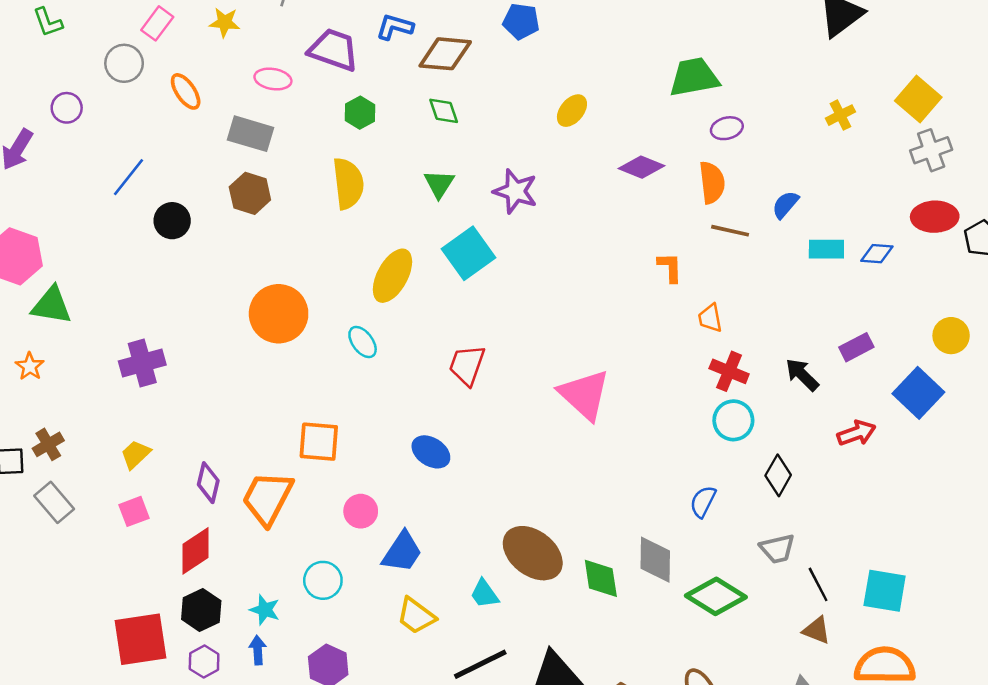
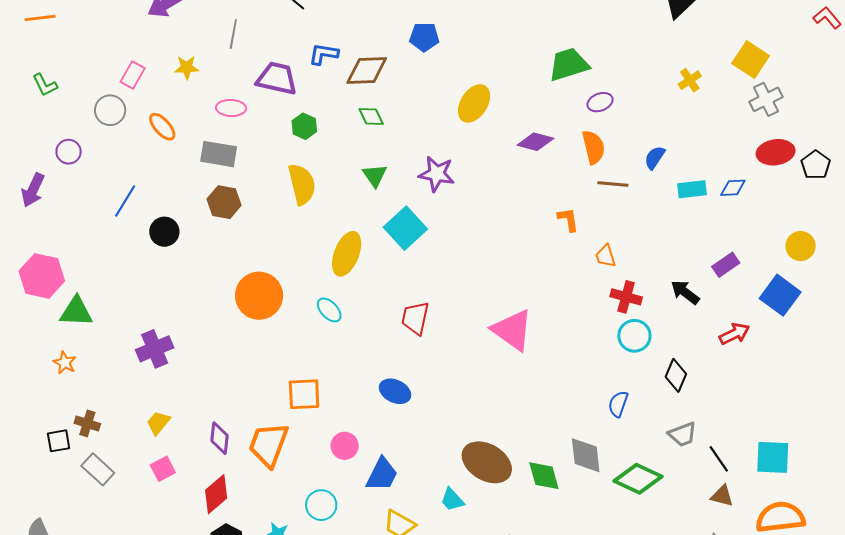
yellow ellipse: (572, 111) -> (474, 103), size x1.4
brown cross: (48, 444) -> (87, 423), turned -35

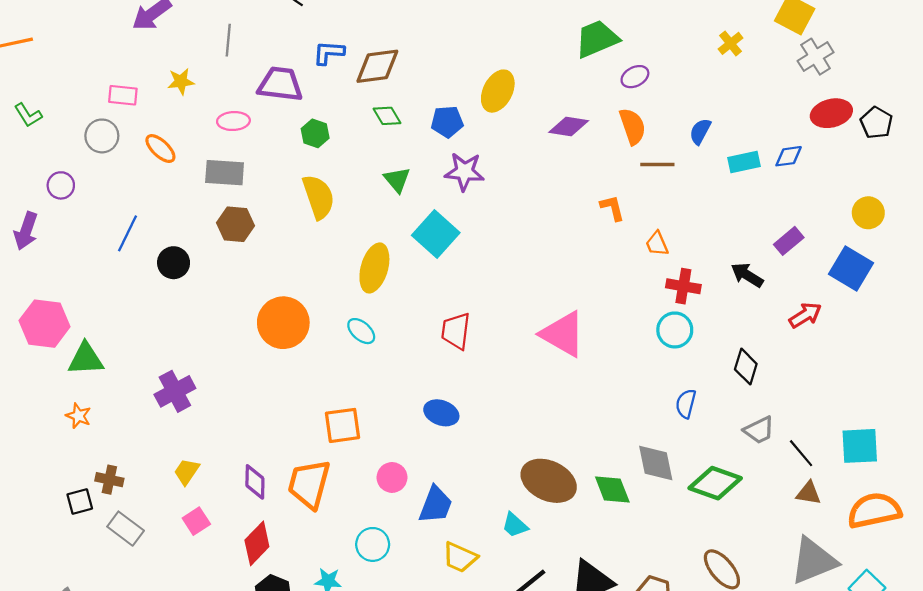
blue pentagon: (424, 37) -> (447, 122), moved
pink rectangle: (133, 75) -> (123, 95), turned 72
cyan circle: (634, 336) -> (675, 330), moved

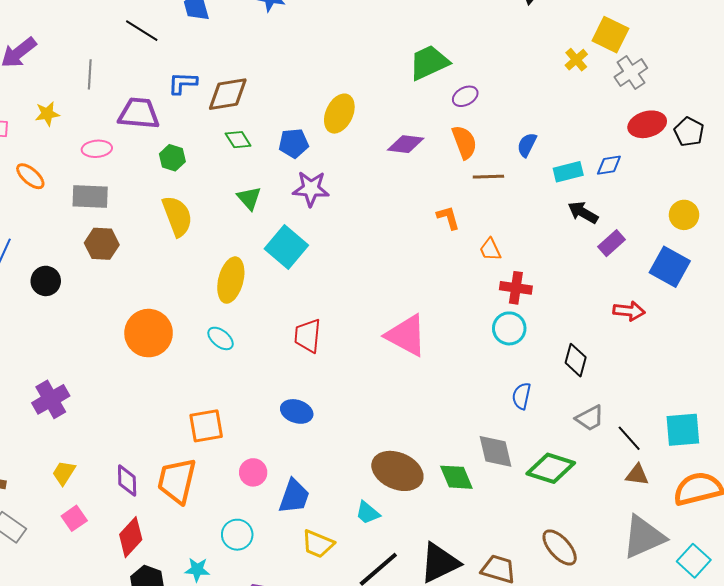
yellow cross: (731, 43) -> (576, 60), moved
black arrow: (747, 275) -> (583, 212), moved
red arrow: (805, 315) -> (629, 311), turned 40

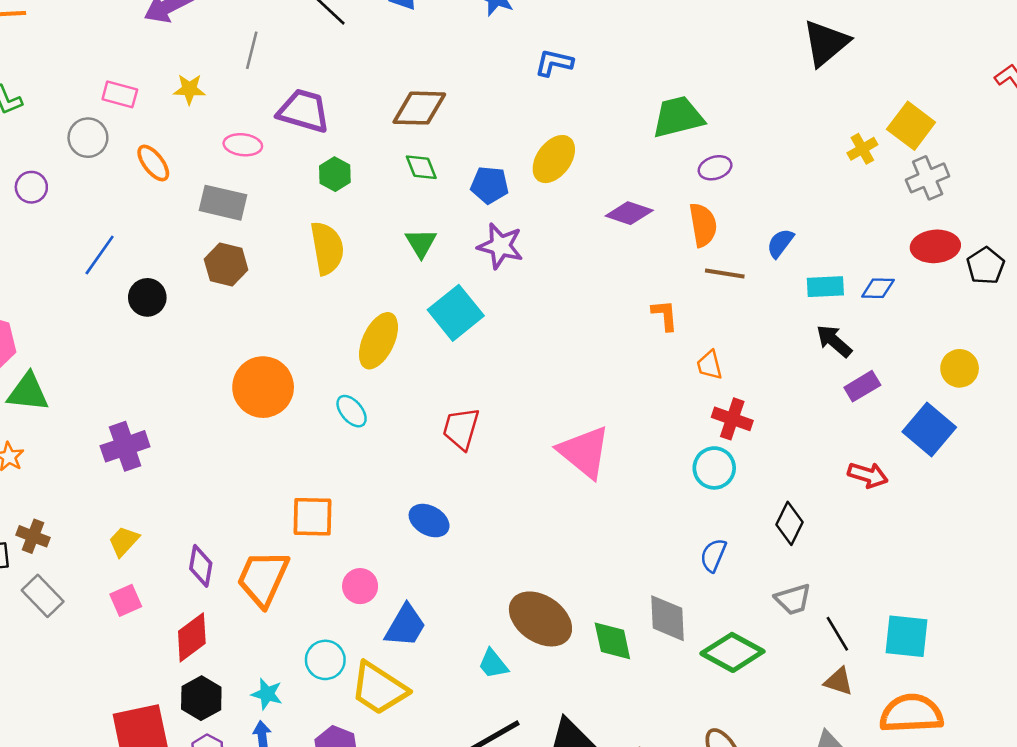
blue L-shape: (182, 83) -> (554, 63), moved
yellow trapezoid: (318, 544) -> (379, 688), moved, size x1.4

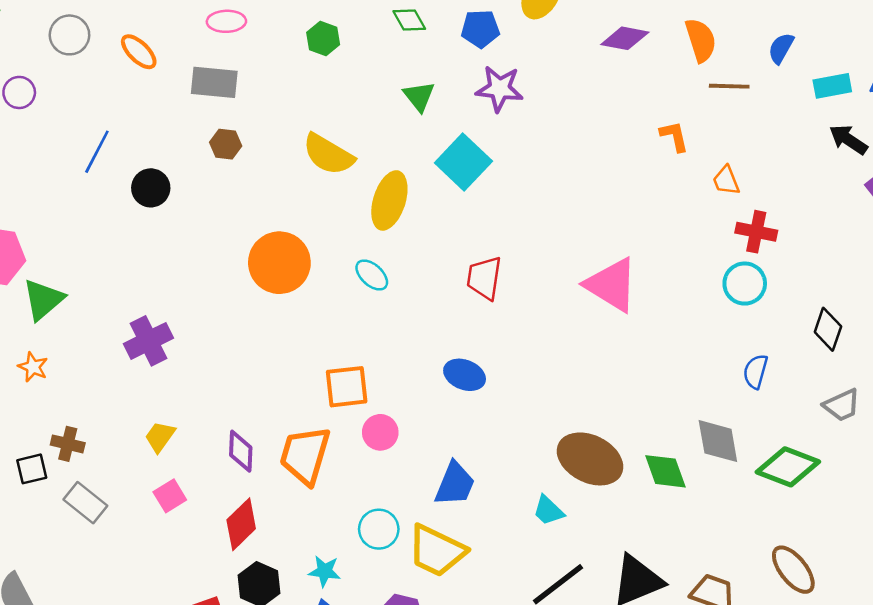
yellow semicircle: (327, 248) -> (328, 154), moved, turned 138
brown hexagon: (226, 264) -> (226, 144), size x0.7
green triangle: (28, 392) -> (43, 300), turned -39
pink circle: (360, 586) -> (380, 432), moved

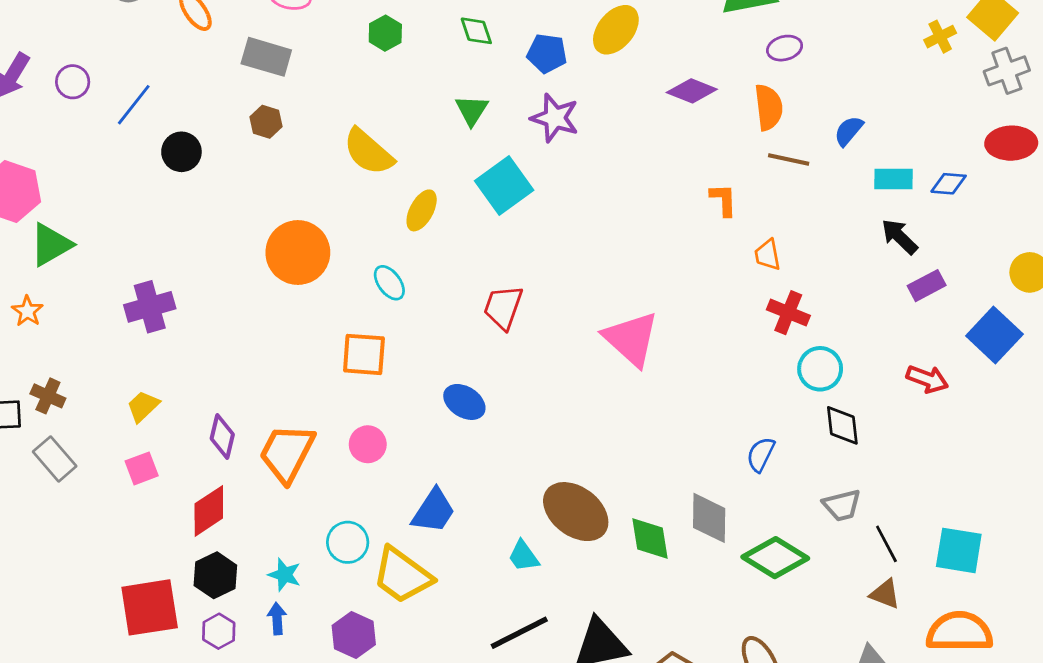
purple circle: (19, 92) -> (73, 82), moved
yellow ellipse: (389, 200) -> (422, 210), size x0.7
cyan circle: (745, 284) -> (820, 369), moved
black diamond: (828, 329) -> (842, 425), turned -36
orange square: (347, 387) -> (364, 354), moved

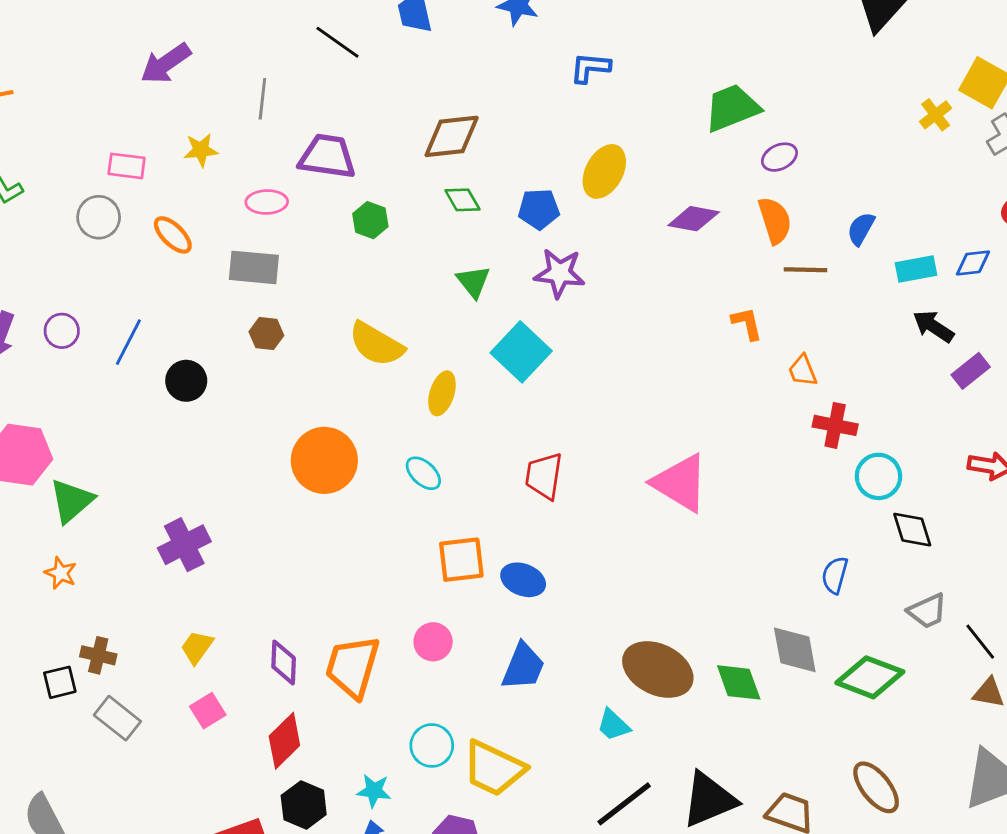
orange square: (364, 354) -> (461, 560), moved
blue trapezoid: (434, 511) -> (523, 667), moved

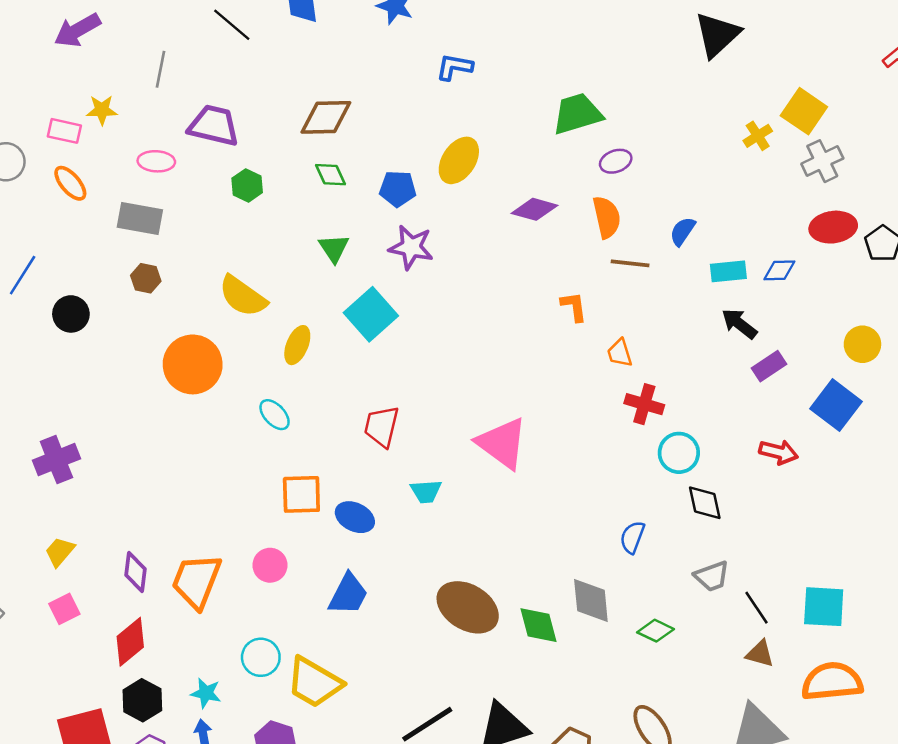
pink rectangle: (127, 166) -> (64, 131), moved
orange circle: (324, 460) -> (193, 364), moved
green diamond: (870, 677) -> (656, 631), size x0.6
cyan trapezoid: (613, 725) -> (426, 491), moved, turned -52

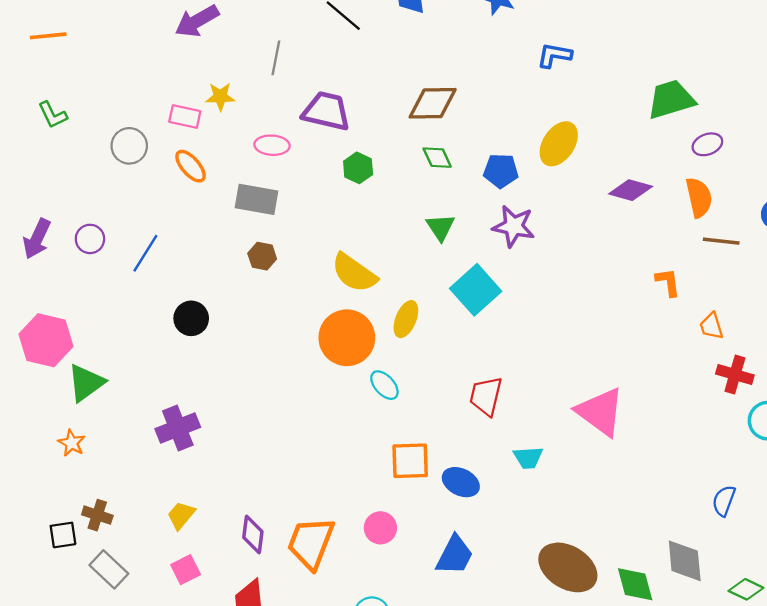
black circle: (71, 314) -> (191, 318), moved
orange circle: (193, 364) -> (347, 338), moved

